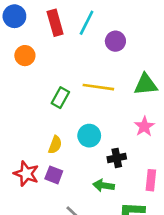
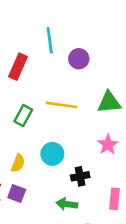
red rectangle: (55, 23) -> (18, 67), moved, turned 40
cyan line: (87, 23) -> (50, 40), turned -35

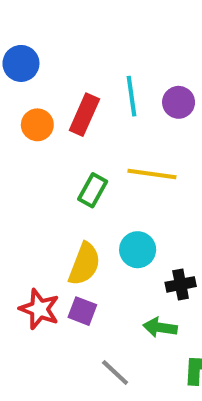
cyan line: (50, 40) -> (131, 96), moved
yellow semicircle: (18, 163) -> (84, 264), size x1.5

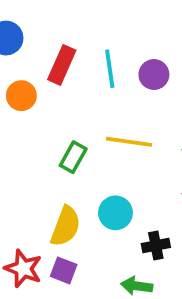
red rectangle: (84, 115) -> (62, 65), moved

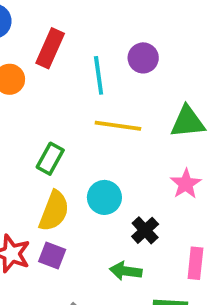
cyan line: (110, 69) -> (99, 75), moved
green rectangle: (73, 157) -> (50, 159), moved
black cross: (156, 245) -> (145, 230), turned -32

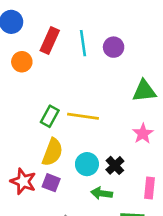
cyan line: (99, 75) -> (83, 43), moved
yellow line: (118, 126) -> (83, 116), moved
cyan circle: (104, 197) -> (87, 164), moved

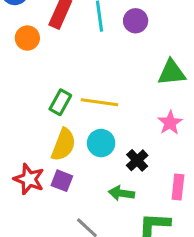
cyan circle: (87, 164) -> (101, 143), moved

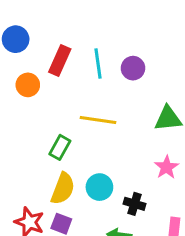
yellow line: (99, 102) -> (98, 120), moved
black cross: (137, 160) -> (135, 204), turned -30

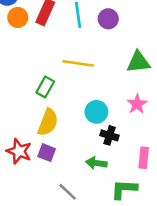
orange circle: (28, 85) -> (18, 17), moved
cyan circle: (99, 187) -> (96, 112), moved

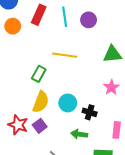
orange circle: (18, 17) -> (13, 26), moved
cyan circle: (96, 112) -> (68, 103), moved
purple square: (47, 153) -> (40, 126), turned 32

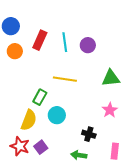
yellow semicircle: (41, 102) -> (29, 120), moved
cyan circle: (68, 103) -> (57, 115), moved

